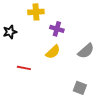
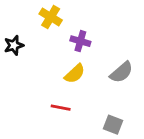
yellow cross: (36, 12) -> (51, 17), turned 35
red line: (24, 68) -> (61, 108), moved

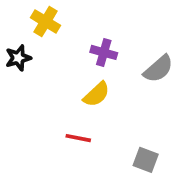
yellow cross: (51, 17) -> (46, 22), moved
gray semicircle: (121, 72) -> (158, 69), moved

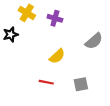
purple cross: (104, 52) -> (55, 18), moved
gray square: (146, 160) -> (81, 84), moved, turned -32

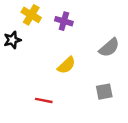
red line: (46, 82) -> (44, 100), moved
gray square: (81, 84) -> (104, 92), moved

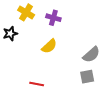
gray semicircle: (109, 48) -> (91, 55), moved
yellow semicircle: (66, 65) -> (49, 46), moved

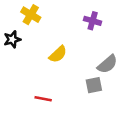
purple cross: (53, 18) -> (93, 21), moved
gray square: (87, 77) -> (94, 85), moved

